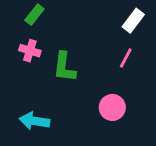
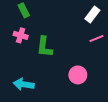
green rectangle: (34, 15) -> (24, 10), turned -64
pink line: (126, 58) -> (97, 39), moved, turned 40

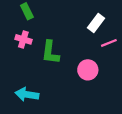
white rectangle: (92, 15) -> (96, 23), moved
pink circle: (78, 75) -> (88, 70), moved

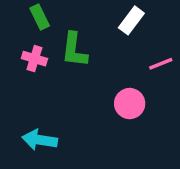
white rectangle: (96, 23) -> (131, 20), moved
green L-shape: (50, 52) -> (74, 50), moved

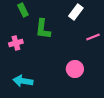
pink cross: (34, 59) -> (16, 43), moved, turned -32
pink circle: (130, 104) -> (75, 69), moved

